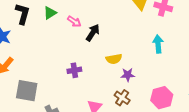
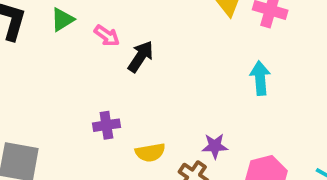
yellow semicircle: (114, 59) -> (150, 152), moved
purple star: (128, 75) -> (215, 146), moved

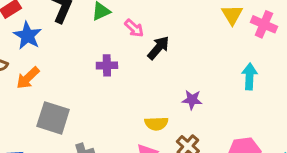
purple cross: (106, 125) -> (107, 65), moved
purple star: (215, 146) -> (192, 100), moved

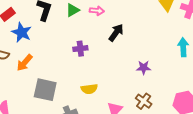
pink arrow: (134, 28) -> (97, 11), moved, turned -32
yellow semicircle: (156, 124) -> (89, 89), moved

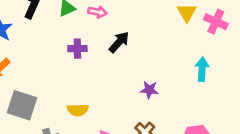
purple cross: (80, 49) -> (77, 49), moved

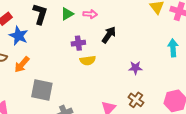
yellow semicircle: (78, 110) -> (88, 60), moved

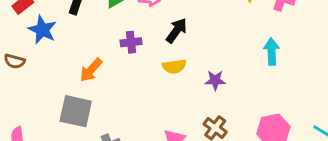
yellow semicircle: (88, 60) -> (174, 66), moved
orange arrow: (22, 65) -> (91, 70), moved

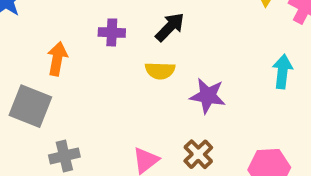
orange arrow: (91, 70) -> (57, 59), turned 140
purple star: (215, 80) -> (208, 96), size x1.4

